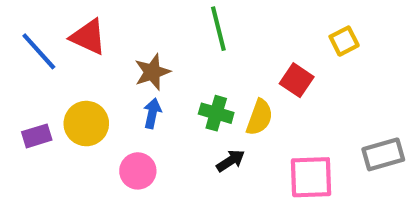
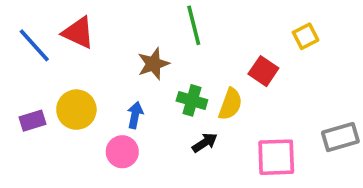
brown star: (152, 72) -> (153, 64), moved
blue arrow: (152, 113) -> (135, 115), moved

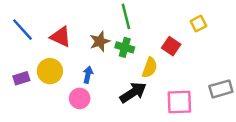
red triangle: (78, 33) -> (61, 37), moved
green cross: (192, 100) -> (125, 47), moved
black arrow: (205, 143) -> (133, 92), size x1.6

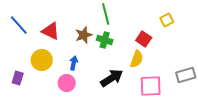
yellow semicircle: (150, 68) -> (137, 59), moved
purple rectangle: (21, 78) -> (18, 78), moved, turned -56

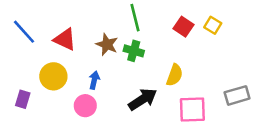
yellow square: (167, 20) -> (213, 25), turned -32
brown star: (84, 35) -> (107, 44), turned -30
red square: (144, 39) -> (183, 27), moved

